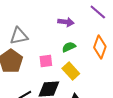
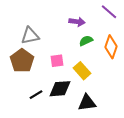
green semicircle: (69, 47) -> (86, 41), moved

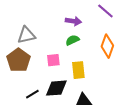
green semicircle: (86, 41) -> (72, 40), moved
yellow rectangle: (82, 71) -> (78, 70), turned 36

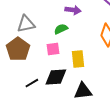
green semicircle: (72, 40) -> (61, 29), moved

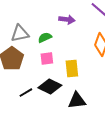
green semicircle: (61, 29) -> (45, 38), moved
black diamond: (56, 77) -> (50, 87), turned 30

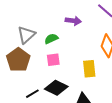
gray triangle: (20, 34) -> (26, 35), turned -30
yellow rectangle: (72, 69) -> (89, 69), moved

